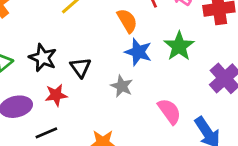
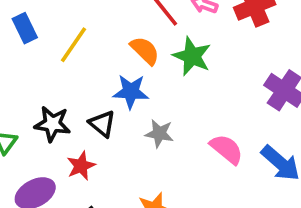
green star: (179, 46) -> (192, 56), moved
blue star: (138, 52) -> (131, 92), moved

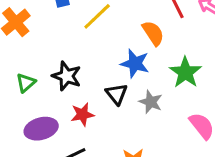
green star: (192, 56) -> (185, 72), moved
black triangle: (102, 124) -> (117, 94), moved

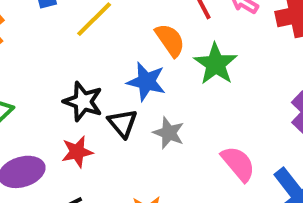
green star: (185, 72) -> (216, 64), moved
black star: (67, 76) -> (83, 101), moved

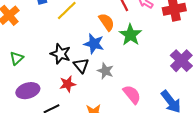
red star: (77, 152) -> (68, 84), moved
pink semicircle: (238, 164) -> (132, 94), moved

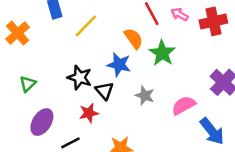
gray star: (105, 71) -> (145, 96), moved
purple ellipse: (28, 91) -> (42, 122), turned -40
pink semicircle: (132, 94) -> (184, 105), moved, turned -78

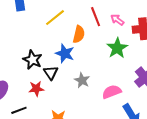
yellow line: (86, 26) -> (55, 18), moved
orange semicircle: (134, 38) -> (79, 34), turned 42
green star: (162, 53) -> (117, 48), moved

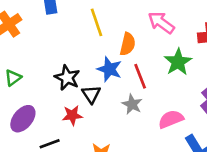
red line: (96, 17) -> (140, 76), moved
yellow line: (55, 18) -> (96, 22), turned -70
pink arrow: (117, 20) -> (161, 23), moved, size x1.5

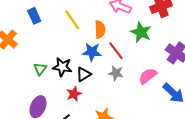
green triangle: (13, 78) -> (40, 69), moved
black triangle: (91, 94) -> (84, 74), turned 49

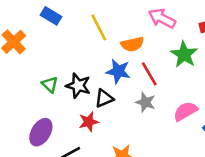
blue rectangle: (34, 16) -> (51, 16), turned -42
orange semicircle: (100, 29) -> (132, 44), turned 72
green triangle: (40, 69) -> (50, 84), turned -32

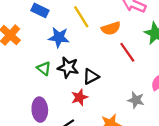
blue star: (118, 71) -> (59, 37), moved
gray star: (145, 102) -> (136, 100), moved
purple ellipse: (41, 132) -> (40, 110), turned -30

